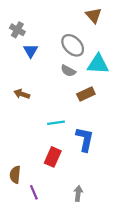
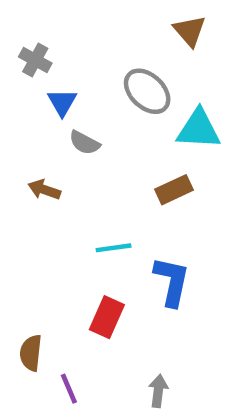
gray semicircle: (68, 71) -> (84, 143), moved

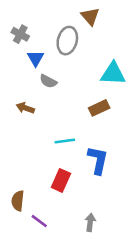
brown triangle: (190, 31) -> (90, 16), moved
gray ellipse: (147, 91) -> (67, 41), moved, turned 60
purple line: (69, 389) -> (39, 221), turned -30

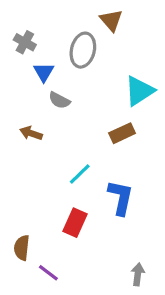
cyan triangle: (113, 74) -> (139, 91), turned -36
cyan line: (65, 141) -> (80, 174), turned -36
gray arrow: (90, 222) -> (138, 274), moved

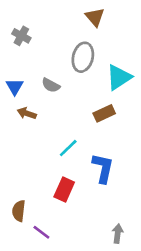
gray ellipse: (83, 50) -> (83, 57), moved
blue triangle: (44, 72) -> (15, 87), moved

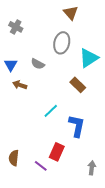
brown rectangle: (104, 113) -> (78, 85), turned 70
red rectangle: (64, 190) -> (57, 152), moved
purple line: (41, 232) -> (41, 166), moved
gray arrow: (118, 234) -> (92, 168), moved

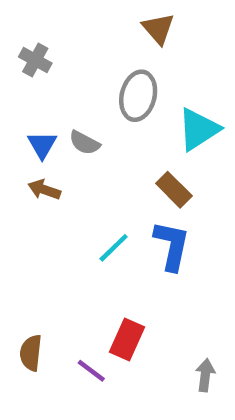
blue triangle: (11, 65) -> (42, 145), moved
blue L-shape: (77, 126) -> (172, 246), moved

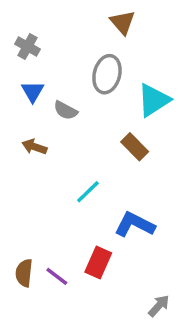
blue triangle: (42, 145) -> (33, 91), moved
blue L-shape: (172, 246) -> (135, 225), moved, turned -75
purple line: (91, 371) -> (57, 276), moved
gray arrow: (205, 375) -> (159, 306), moved, turned 35

